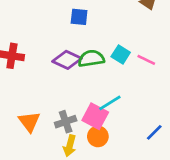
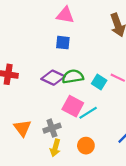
cyan square: (121, 54) -> (99, 82), moved
pink square: (95, 116) -> (73, 106), moved
orange circle: (98, 136) -> (86, 146), moved

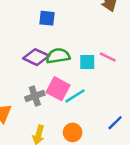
cyan square: (99, 82) -> (87, 62), turned -32
gray cross: (52, 128) -> (35, 96), moved

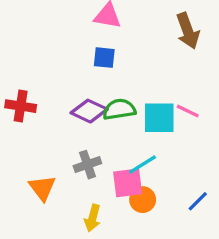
cyan square: (87, 62) -> (159, 118), size x1.5
pink square: (58, 89) -> (128, 183), moved, turned -35
orange circle: (73, 132) -> (143, 200), moved

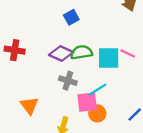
blue square: (104, 58) -> (71, 17), turned -35
gray cross: (87, 165) -> (68, 81), moved, turned 36

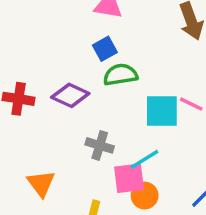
green semicircle: (81, 52) -> (120, 75), moved
purple diamond: (61, 53) -> (70, 95), moved

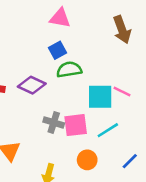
cyan line: (145, 159) -> (108, 130), moved
pink square: (129, 178) -> (76, 125), moved

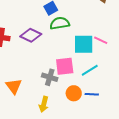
gray cross: (54, 122) -> (50, 77), moved
blue line: (130, 161) -> (92, 94), moved, turned 48

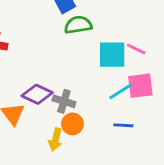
purple diamond: (31, 35) -> (37, 94), moved
pink square: (65, 66) -> (140, 86), moved
orange circle: (74, 93) -> (72, 124), moved

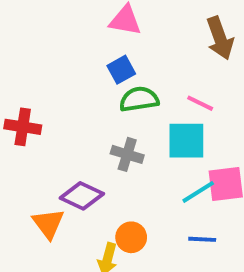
pink line: (136, 49) -> (200, 103), moved
gray cross: (64, 101) -> (127, 154), moved

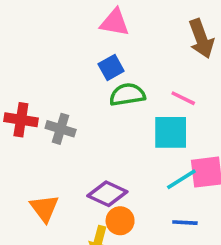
gray cross: (127, 154) -> (61, 129), moved
purple diamond: (82, 196) -> (107, 194), moved

